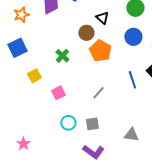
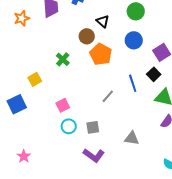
blue square: (17, 48) -> (17, 104), moved
pink square: (58, 93) -> (63, 105), moved
gray line: (98, 93) -> (108, 96), moved
pink star: (23, 144) -> (24, 156), moved

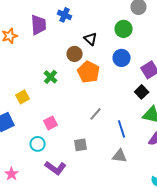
blue line: (133, 83) -> (122, 129), moved
cyan circle: (69, 126) -> (38, 144), moved
purple L-shape: (94, 155) -> (56, 168), moved

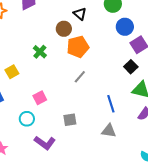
blue circle: (122, 58) -> (125, 27), moved
orange pentagon: (89, 72) -> (78, 47), turned 30
gray line: (96, 114) -> (80, 77), moved

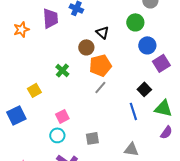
black square: (131, 67) -> (144, 89), moved
gray line: (80, 77) -> (100, 87), moved
blue line: (111, 104) -> (133, 111), moved
cyan circle: (27, 119) -> (57, 135), moved

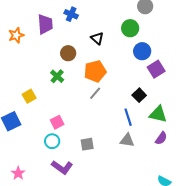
brown circle: (86, 47) -> (68, 53), moved
gray triangle: (131, 149) -> (127, 140), moved

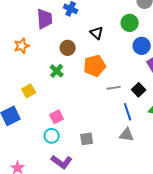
orange star: (16, 35) -> (22, 46), moved
gray line: (95, 93) -> (114, 88), moved, turned 40

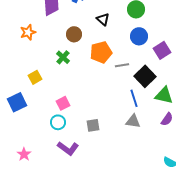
blue circle: (142, 46) -> (139, 36), moved
gray line: (114, 88) -> (122, 65), moved
black square: (139, 90) -> (145, 76), size x1.5

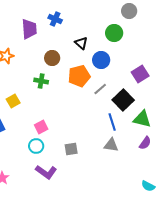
blue circle: (139, 36) -> (101, 60), moved
green cross: (63, 57) -> (41, 81), turned -32
gray line: (122, 65) -> (100, 89), turned -32

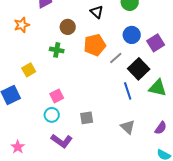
blue circle: (101, 60) -> (132, 35), moved
purple semicircle: (145, 143) -> (161, 128), moved
gray triangle: (111, 145) -> (128, 127), moved, turned 35

